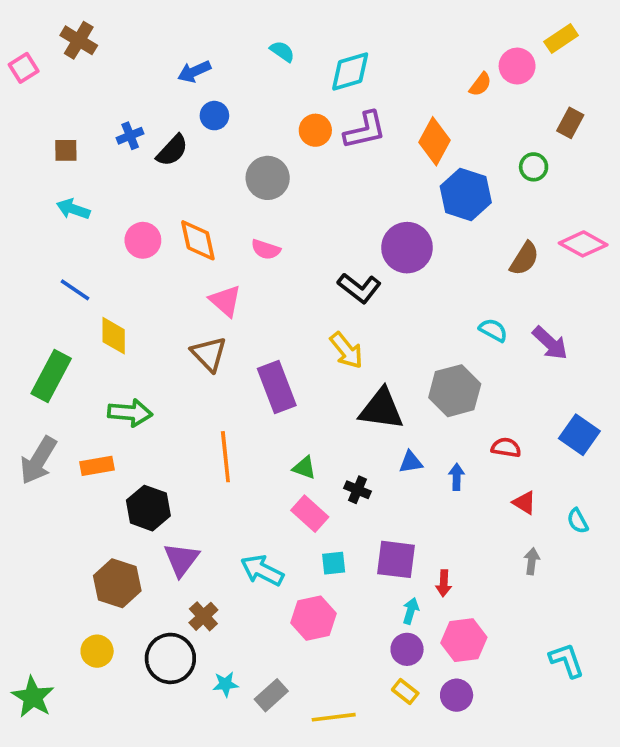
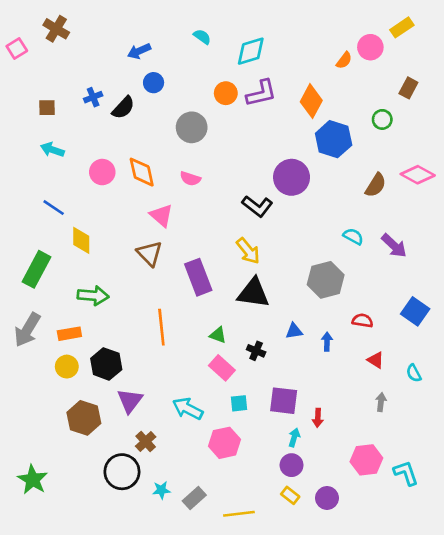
black triangle: (381, 409) -> (253, 293), moved
pink hexagon: (464, 640) -> (366, 460), moved
yellow circle: (97, 651) -> (67, 367), moved
green star: (33, 697) -> (33, 480), moved

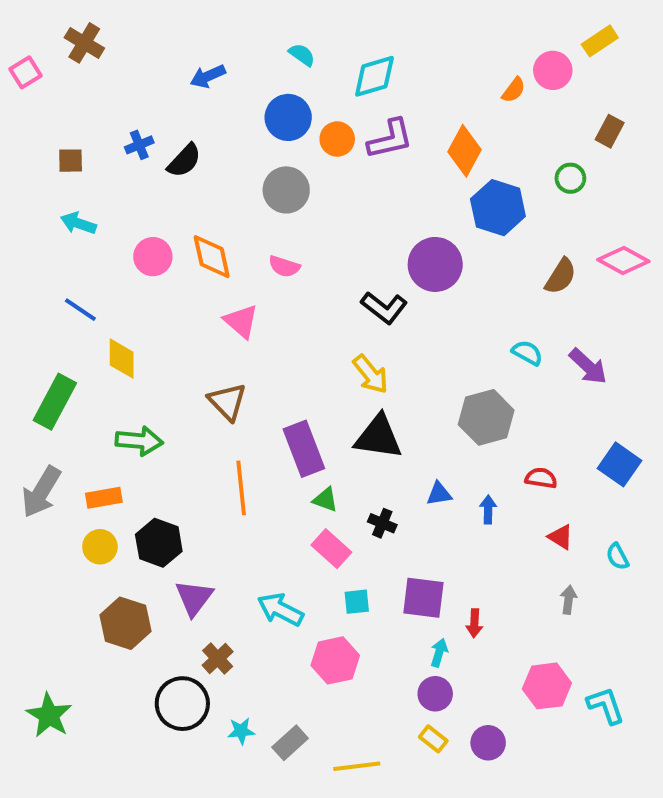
blue circle: (154, 83) -> (288, 117), moved, size x1.5
brown triangle: (150, 254) -> (227, 402), moved
purple rectangle: (198, 277) -> (304, 449), moved

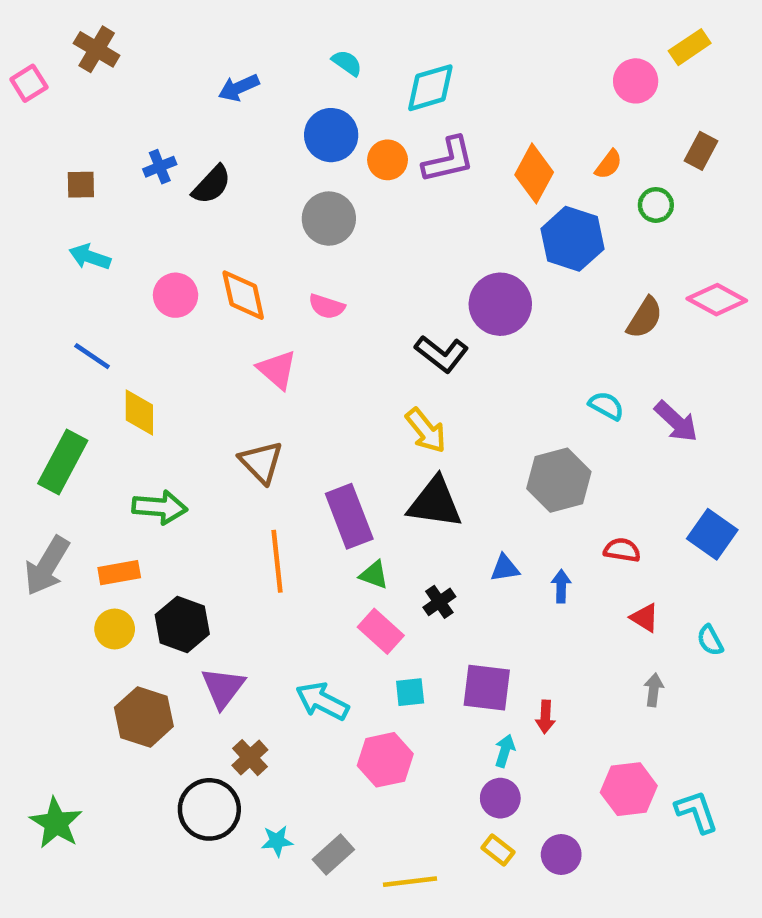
orange semicircle: (514, 90) -> (609, 164), moved
black cross: (382, 523) -> (439, 602), turned 32

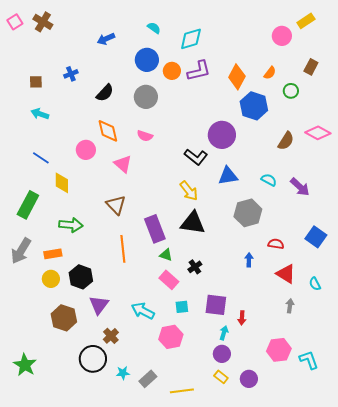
pink square: (29, 83) -> (15, 22), moved
black semicircle: (212, 185) -> (105, 93), moved
pink circle: (176, 295) -> (86, 150), moved
blue triangle: (505, 568) -> (228, 176), moved, size x1.5
red triangle: (645, 618) -> (286, 274), size x1.5

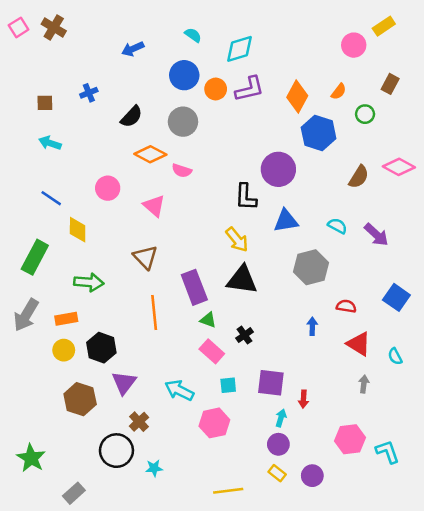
orange diamond: (108, 131) -> (150, 154), moved, turned -50
black L-shape: (196, 157) -> (246, 197), turned 55
gray rectangle: (148, 379) -> (74, 493), moved

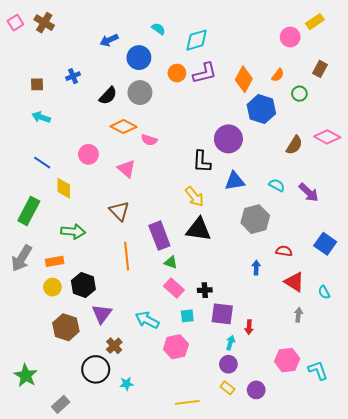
blue circle: (184, 75) -> (139, 58), moved
gray circle: (183, 122) -> (140, 93), moved
black cross: (245, 335) -> (205, 290), moved, turned 32

